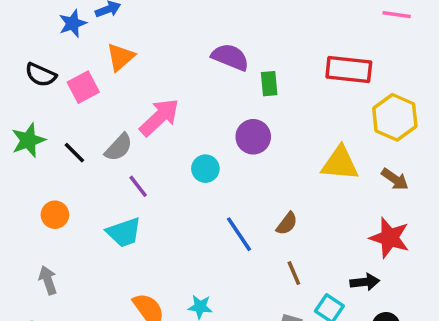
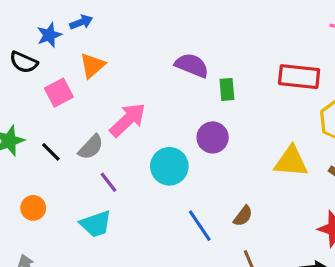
black semicircle: (41, 75) -> (24, 62), moved
cyan circle: (205, 169) -> (169, 166), size x1.5

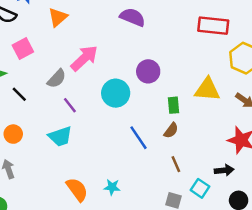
green rectangle: (227, 89) -> (173, 105), moved
pink square: (59, 93) -> (23, 49), moved
black line: (51, 152) -> (19, 94), moved
orange circle: (33, 208) -> (13, 134), moved

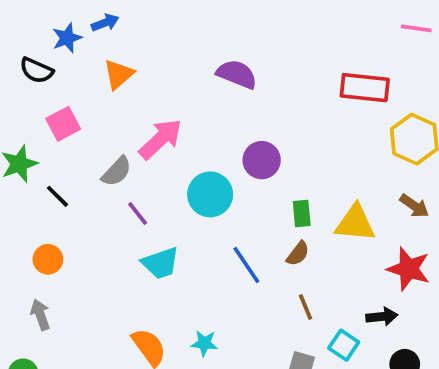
yellow triangle: (207, 89) -> (355, 223), moved
cyan trapezoid: (60, 136) -> (161, 263), moved

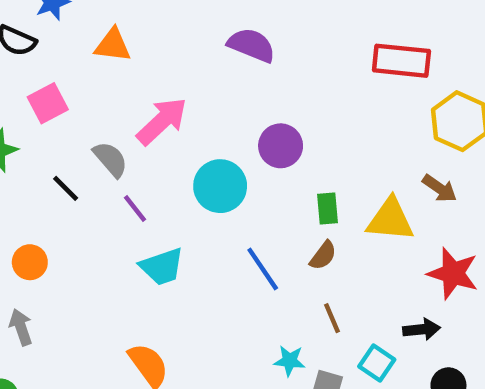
orange triangle: (119, 74) -> (113, 45), turned 48
gray semicircle: (117, 172) -> (110, 159), turned -84
black line: (57, 196) -> (66, 188), moved
brown arrow: (414, 206) -> (439, 188), moved
cyan star: (204, 343) -> (290, 361), moved

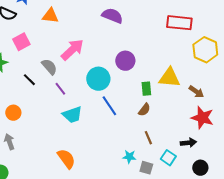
brown arrow: (439, 188) -> (196, 92), moved
yellow triangle: (390, 220) -> (169, 78), moved
blue line: (263, 269) -> (109, 106), moved

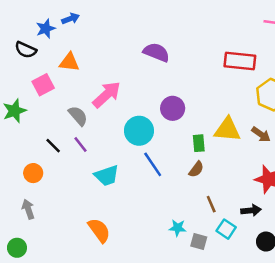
orange triangle: (50, 16) -> (69, 62), moved
black line: (29, 80) -> (53, 146), moved
purple line: (60, 89) -> (80, 144), moved
brown arrow: (196, 92) -> (261, 134), moved
brown line: (148, 138) -> (211, 204), moved

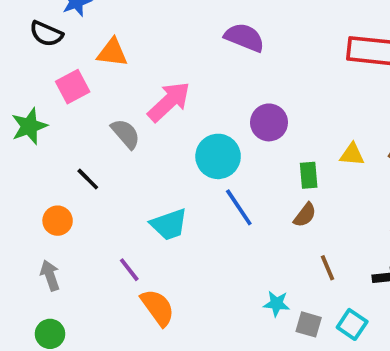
yellow triangle: (227, 129) -> (352, 155), size x0.6
purple line: (80, 144) -> (129, 270), moved
cyan square: (226, 229) -> (352, 324), moved
green circle: (17, 248) -> (50, 334), moved

